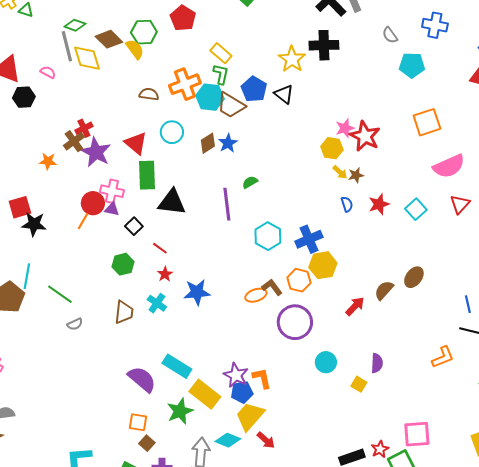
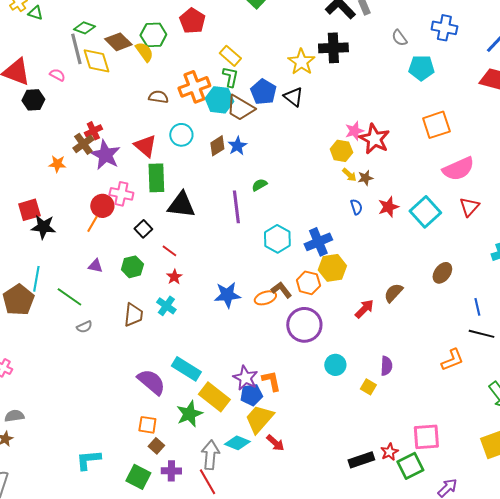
purple triangle: (112, 209) -> (95, 266), moved
cyan square: (416, 209) -> (425, 212), size x1.4
brown ellipse: (414, 277) -> (442, 273), moved
blue star: (197, 292) -> (227, 295), moved

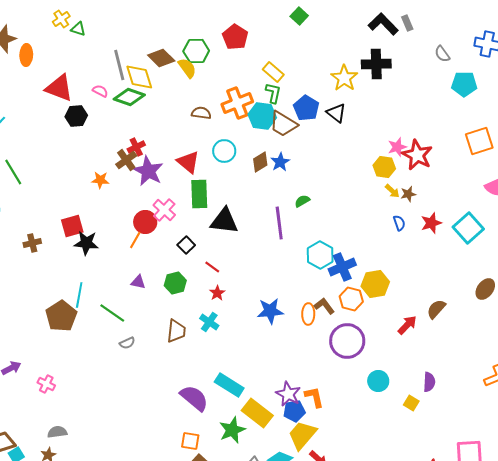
green diamond: (84, 28) -> (129, 97), moved, size x1.4
pink cross: (121, 194) -> (164, 210), turned 30
blue cross: (318, 242) -> (342, 267), moved
orange ellipse: (265, 298) -> (308, 314), turned -70

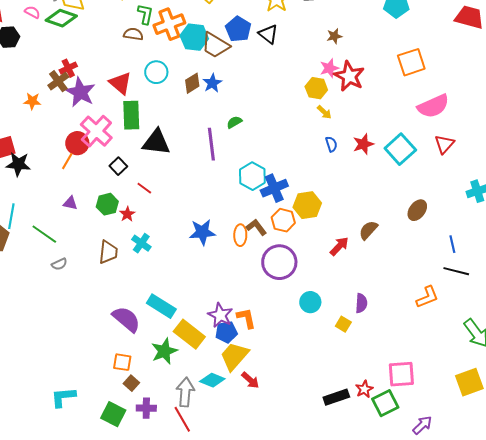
green L-shape: (273, 93) -> (145, 14), moved
brown star: (408, 194) -> (334, 36), moved
pink cross: (164, 210) -> (96, 131), size x1.4
red star: (217, 293) -> (127, 214), moved

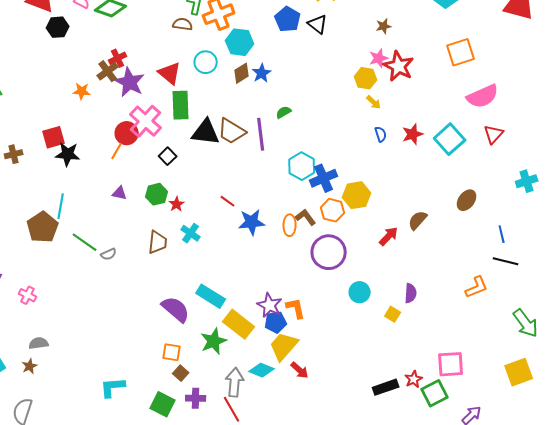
cyan hexagon: (194, 37) -> (240, 42), moved
brown trapezoid: (215, 45) -> (232, 131), moved
red line: (144, 188) -> (228, 201), moved
green line: (44, 234) -> (85, 242), moved

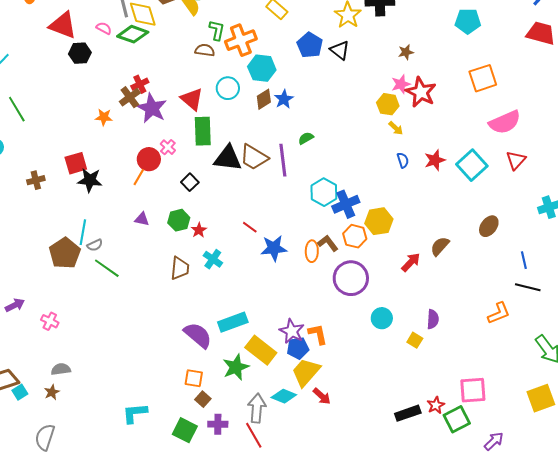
pink cross: (146, 121) -> (168, 147), size x0.5
gray semicircle: (109, 254) -> (95, 245), moved
cyan rectangle: (211, 296) -> (233, 322), turned -52

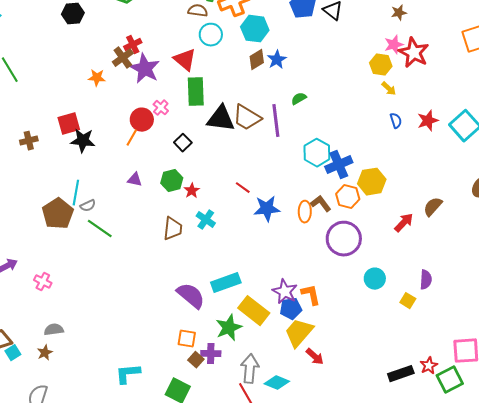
cyan circle: (228, 88) -> (211, 35), moved
cyan diamond: (284, 396) -> (277, 383), moved
purple cross: (218, 424) -> (211, 354), moved

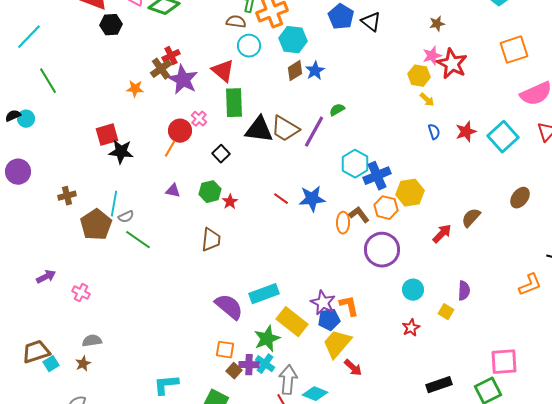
purple line: (276, 121) -> (314, 132), turned 36
brown cross: (29, 141) -> (67, 196), moved
blue star: (267, 209) -> (312, 199), moved
cyan cross: (206, 220) -> (265, 364), moved
red star: (429, 366) -> (411, 328), moved

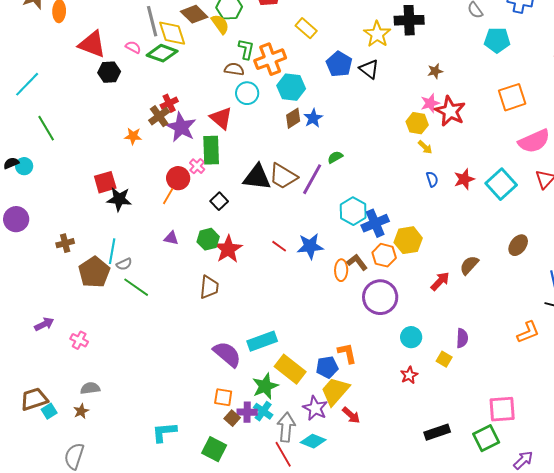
green rectangle: (234, 103) -> (211, 150), moved
red star: (230, 202) -> (228, 249), size x1.8
purple star: (323, 303) -> (315, 408), moved

